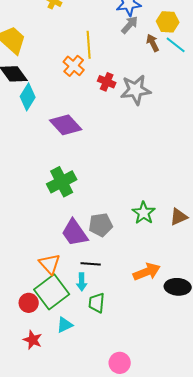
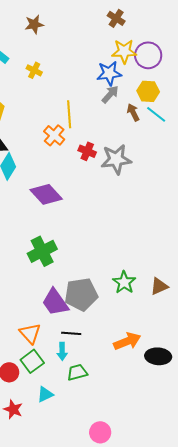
gray pentagon: (101, 225) -> (81, 294), size x1.4
green square: (52, 292) -> (32, 361), size x0.7
green trapezoid: (97, 303) -> (77, 372), turned 70

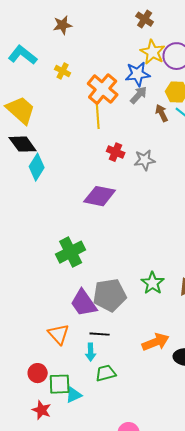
yellow star: (124, 51) -> (153, 52), turned 30
orange cross: (54, 135) -> (103, 89), moved, size x1.4
gray star: (116, 159) -> (145, 160), size x0.7
purple diamond: (46, 194) -> (100, 196), moved, turned -36
green square: (32, 361) -> (60, 384), moved, turned 35

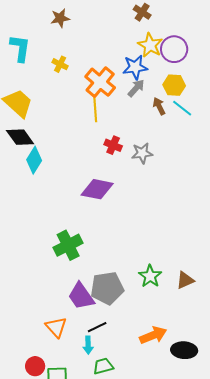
cyan L-shape: (23, 55) -> (20, 48), turned 60
black line: (100, 334) -> (97, 327), turned -30

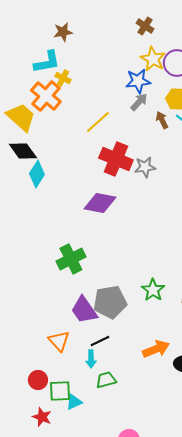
cyan L-shape: (20, 48) -> (47, 62), moved, turned 72
orange cross: (100, 82) -> (46, 96), moved
yellow line: (95, 108) -> (98, 122), turned 52
red cross: (113, 145) -> (116, 159), size x1.8

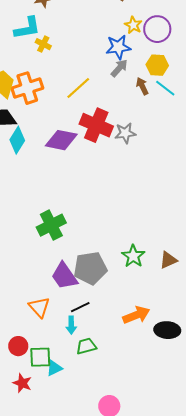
yellow star: (153, 59) -> (133, 25), size x0.7
orange cross: (46, 96) -> (27, 88), moved, turned 32
purple diamond: (100, 203) -> (61, 140), moved

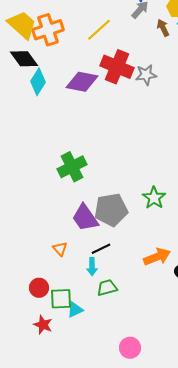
orange triangle: (39, 307) -> (60, 249), size x0.7

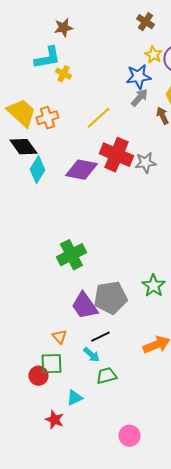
orange cross: (48, 30) -> (47, 118), size x0.7
cyan arrow: (92, 267) -> (91, 355), turned -48
green square: (61, 299) -> (51, 364), moved
red star: (43, 325) -> (54, 420), moved

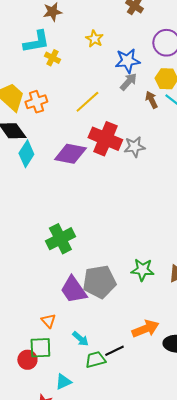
yellow star: (153, 55) -> (94, 39), moved
green star: (153, 286) -> (142, 270), turned -30
black line: (100, 337) -> (114, 351), moved

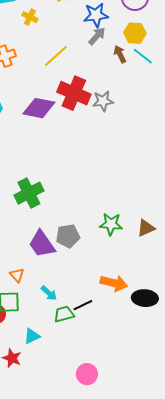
yellow cross: (52, 58) -> (30, 17), moved
gray pentagon: (99, 282) -> (68, 236), size x0.7
orange arrow: (145, 329) -> (114, 283), turned 36

